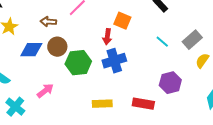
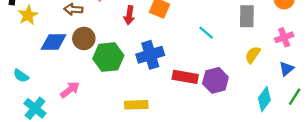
red arrow: (107, 37) -> (129, 15), moved
gray rectangle: (192, 40) -> (247, 16), moved, turned -48
red rectangle: (143, 104) -> (185, 77), moved

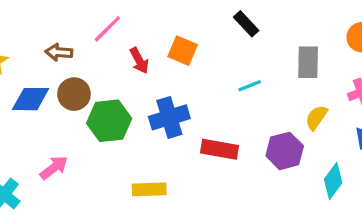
red arrow: (129, 15) -> (139, 61), turned -36
cyan line: (206, 33) -> (250, 86), turned -63
purple hexagon: (215, 80) -> (285, 151), moved

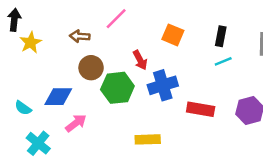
black rectangle: (246, 24) -> (221, 36), moved, turned 54
red arrow: (139, 61) -> (140, 60), moved
blue diamond: (31, 99) -> (58, 97), moved

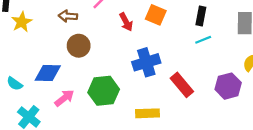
red arrow: (140, 60) -> (126, 22), moved
green hexagon: (117, 88) -> (104, 91), moved
red rectangle: (201, 109) -> (182, 85), turned 40
yellow rectangle: (148, 139) -> (147, 113), moved

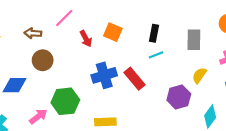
red rectangle: (182, 85) -> (134, 79), moved
pink arrow: (64, 98) -> (38, 116), moved

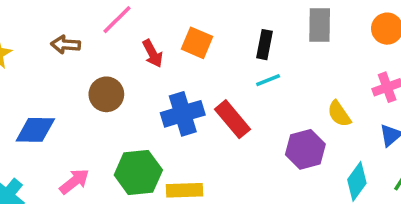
gray rectangle: (194, 40) -> (320, 25), moved
brown circle: (43, 60) -> (106, 94), moved
yellow semicircle: (199, 75) -> (339, 114), turned -70
green hexagon: (65, 101) -> (138, 172), moved

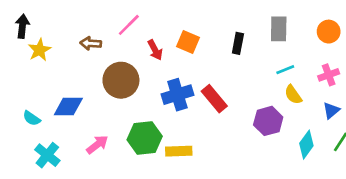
cyan line: (268, 80) -> (285, 70), moved
brown circle: (106, 94) -> (121, 80), size x1.4

